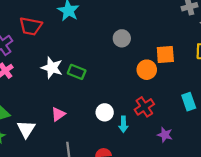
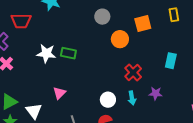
orange circle: (147, 70) -> (120, 39), moved
cyan rectangle: (189, 102) -> (171, 61), turned 42
white circle: (105, 112) -> (108, 100), moved
cyan arrow: (123, 124) -> (132, 98), moved

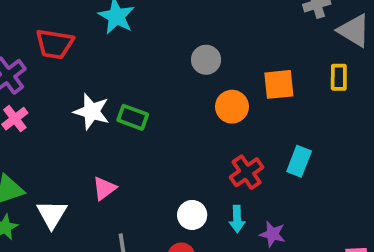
cyan rectangle: (171, 61) -> (299, 161), moved
purple star: (156, 93) -> (272, 234), moved

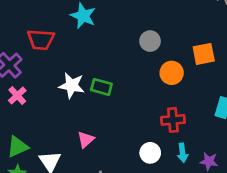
red cross: (247, 172) -> (173, 120), moved, turned 35

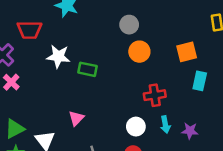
orange square: (204, 54) -> (187, 52), moved
orange circle: (172, 73) -> (139, 52), moved
white star: (72, 85) -> (58, 56), moved

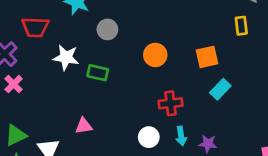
gray circle: (129, 25) -> (107, 29), moved
cyan rectangle: (200, 81) -> (220, 89), turned 30
pink triangle: (76, 118) -> (84, 126), turned 35

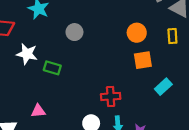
gray circle: (107, 29) -> (74, 32), moved
orange circle: (155, 55) -> (137, 33), moved
cyan rectangle: (220, 89) -> (163, 87), moved

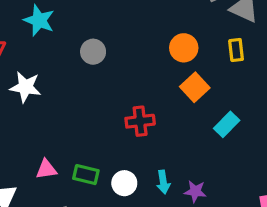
orange square: (143, 60) -> (195, 87), turned -30
green rectangle: (52, 68) -> (86, 175), moved
red cross: (111, 96) -> (140, 121), moved

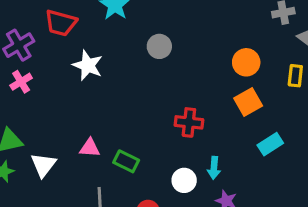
cyan arrow: (163, 182) -> (214, 168), moved
white circle: (124, 183) -> (184, 180), moved

